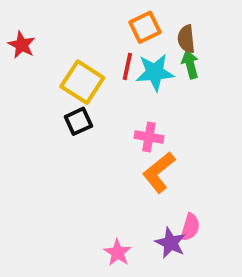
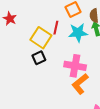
red line: (127, 66) -> (56, 28), moved
pink cross: (149, 137) -> (75, 66), size x1.5

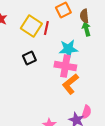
cyan star: (78, 33) -> (68, 49), moved
yellow square: (41, 38) -> (31, 26), moved

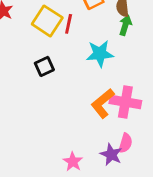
green arrow: (86, 29) -> (125, 25), turned 32
pink cross: (65, 66) -> (125, 102), moved

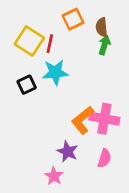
cyan star: (100, 54) -> (55, 72), moved
purple star: (111, 155) -> (68, 151), moved

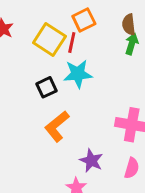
orange square: (73, 19) -> (84, 20), moved
orange L-shape: (83, 120) -> (57, 126), moved

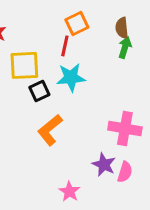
yellow square: (49, 39) -> (24, 65), moved, turned -36
purple star: (91, 161) -> (104, 164), moved

